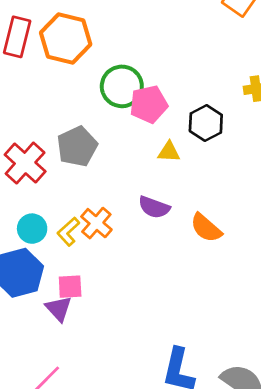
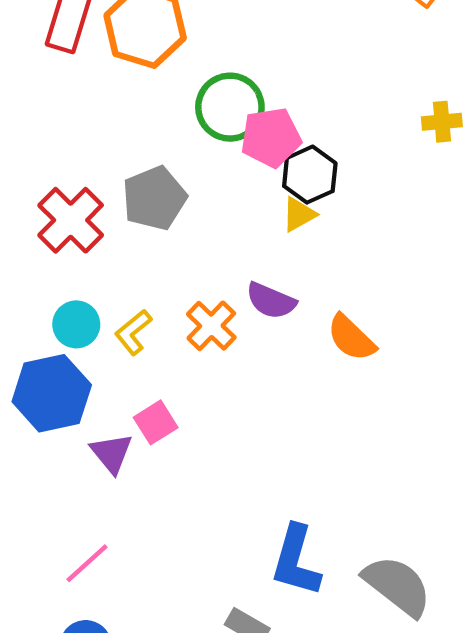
black hexagon: (206, 123) -> (310, 175), moved
yellow triangle: (169, 152) -> (299, 214), turned -35
orange cross: (96, 223) -> (211, 326), moved
pink square: (70, 287) -> (156, 422), moved, turned -32

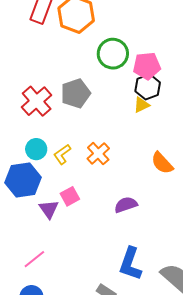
pink pentagon: (271, 138) -> (147, 66), moved
purple semicircle: (271, 301) -> (126, 205), moved, turned 135

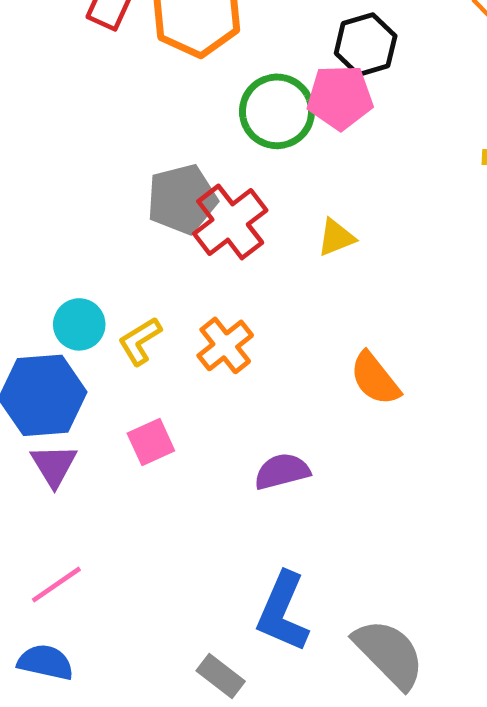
pink pentagon: (147, 66) -> (340, 97), moved
black hexagon: (148, 87) -> (366, 45), moved
red cross: (37, 101) -> (230, 222), moved
purple triangle: (49, 209) -> (54, 465), moved

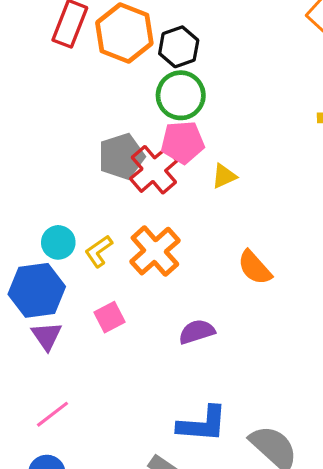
black hexagon: (366, 45) -> (179, 47), moved
pink pentagon: (340, 97) -> (183, 142), moved
orange cross: (225, 345) -> (155, 251), size x1.4
blue L-shape: (283, 612) -> (202, 424), turned -106

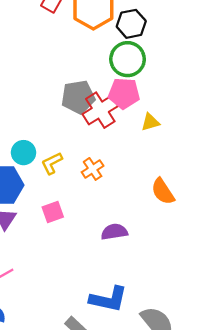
orange cross: (155, 251) -> (93, 169), size x0.6

